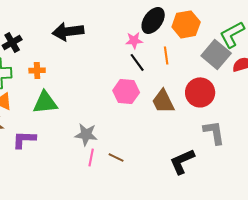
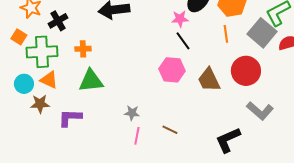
orange line: (166, 55) -> (226, 34), moved
gray L-shape: (214, 132) -> (260, 111), turned 140
gray star: (86, 134) -> (132, 113), size x0.7
brown line: (116, 157) -> (170, 130), moved

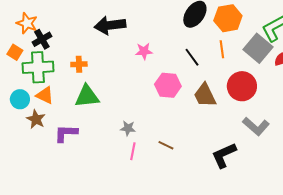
pink star: (180, 19) -> (144, 51), moved
black cross: (58, 21) -> (42, 39), moved
black line: (183, 41) -> (192, 57), moved
brown star: (40, 104) -> (36, 119), turned 30

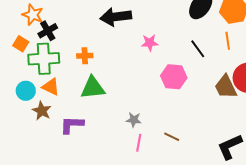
brown trapezoid: (205, 95) -> (226, 87), moved

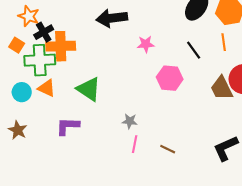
orange cross: (85, 56) -> (61, 46), moved, size x1.8
green triangle: (93, 88) -> (89, 89), turned 40
brown star: (42, 111) -> (18, 130), moved
brown line: (172, 137) -> (168, 149), moved

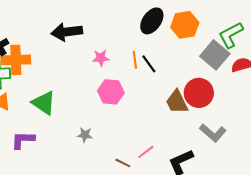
orange line: (224, 42) -> (135, 60), moved
pink hexagon: (170, 78) -> (111, 92), moved
pink line: (135, 144) -> (146, 152), moved, turned 42

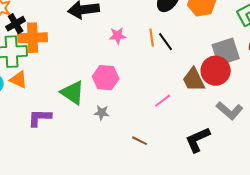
gray square: (215, 55) -> (226, 52), moved, turned 32
pink hexagon: (111, 92) -> (106, 78), moved
green triangle: (44, 103) -> (73, 93), moved
pink line: (146, 152) -> (163, 101), moved

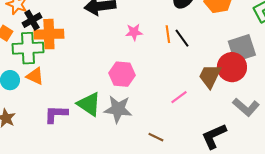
brown trapezoid: (194, 80) -> (210, 76), turned 52
green triangle: (73, 93) -> (89, 104), moved
gray star: (102, 113) -> (118, 109), size x1.8

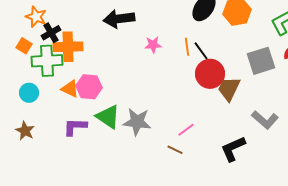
red circle: (232, 67) -> (210, 74), moved
pink hexagon: (122, 74) -> (89, 87), moved
orange triangle: (35, 76) -> (70, 89), moved
pink line: (179, 97) -> (186, 130), moved

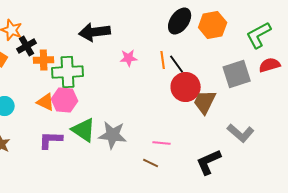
orange cross: (68, 47) -> (44, 60), size x0.7
green cross: (47, 61) -> (68, 72), moved
pink line: (186, 130) -> (162, 143), turned 42

